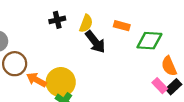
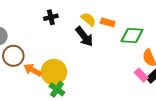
yellow semicircle: (86, 23) -> (88, 19), moved, turned -70

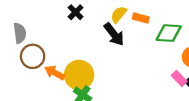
black cross: (51, 17) -> (76, 12), turned -32
yellow semicircle: (88, 19) -> (119, 14), turned -91

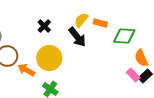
black cross: (76, 12) -> (44, 26), moved
yellow circle: (79, 75) -> (49, 58), moved

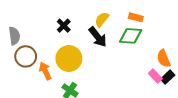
orange rectangle: (100, 23) -> (136, 17), moved
green diamond: (124, 36) -> (131, 36), moved
orange arrow: (26, 70) -> (45, 71), turned 36

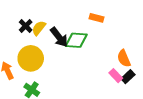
yellow semicircle: (102, 19) -> (39, 28), moved
green diamond: (131, 36) -> (76, 40), moved

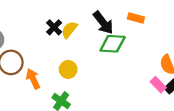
black arrow: (59, 37) -> (103, 23), moved
yellow circle: (31, 58) -> (68, 69), moved, size x0.6

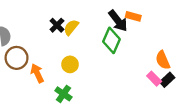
black arrow: (103, 23) -> (118, 21), moved
green diamond: (113, 44) -> (111, 40), turned -70

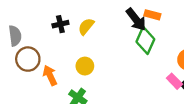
black cross: (57, 25) -> (60, 24), moved, turned 32
green diamond: (111, 40) -> (145, 40), moved

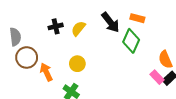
black arrow: (136, 19) -> (110, 22), moved

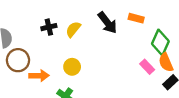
green diamond: (131, 41) -> (160, 43), moved
orange arrow: (46, 72) -> (39, 76), turned 114
pink rectangle: (157, 77) -> (147, 67), moved

